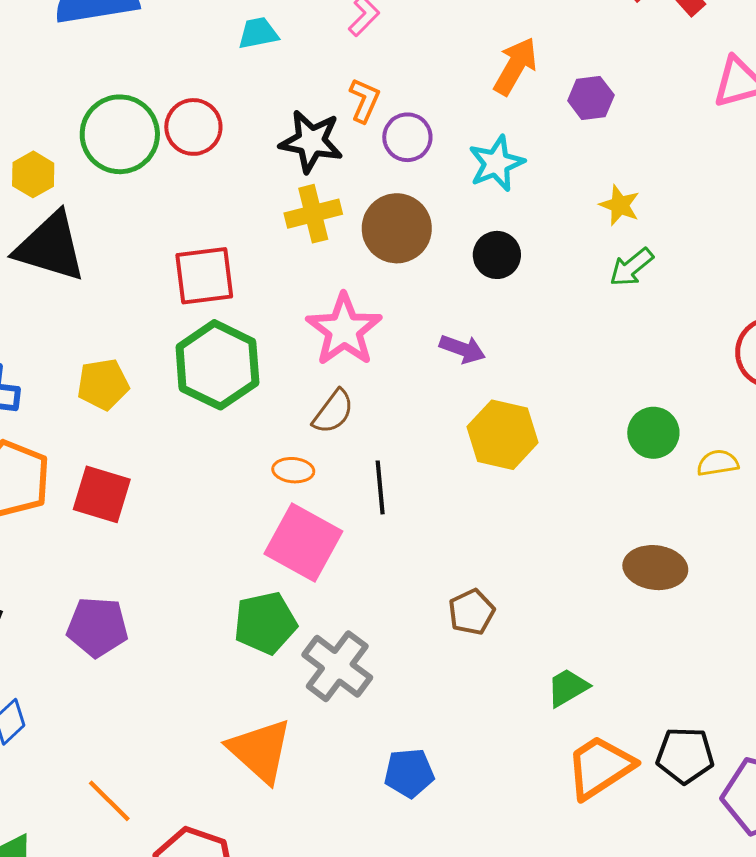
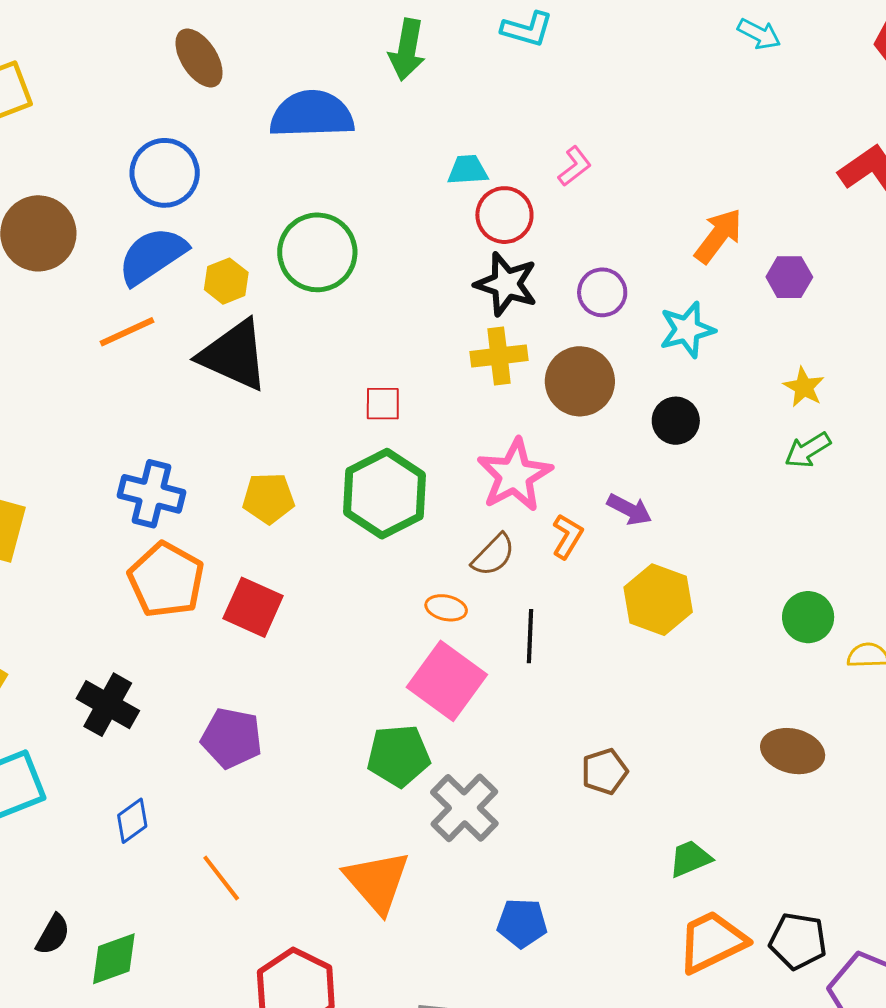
orange L-shape: (364, 100) -> (567, 536), moved
red circle: (193, 127) -> (504, 215), moved
red square: (204, 276) -> (383, 404), size x0.6
orange line: (109, 801) -> (221, 878), moved

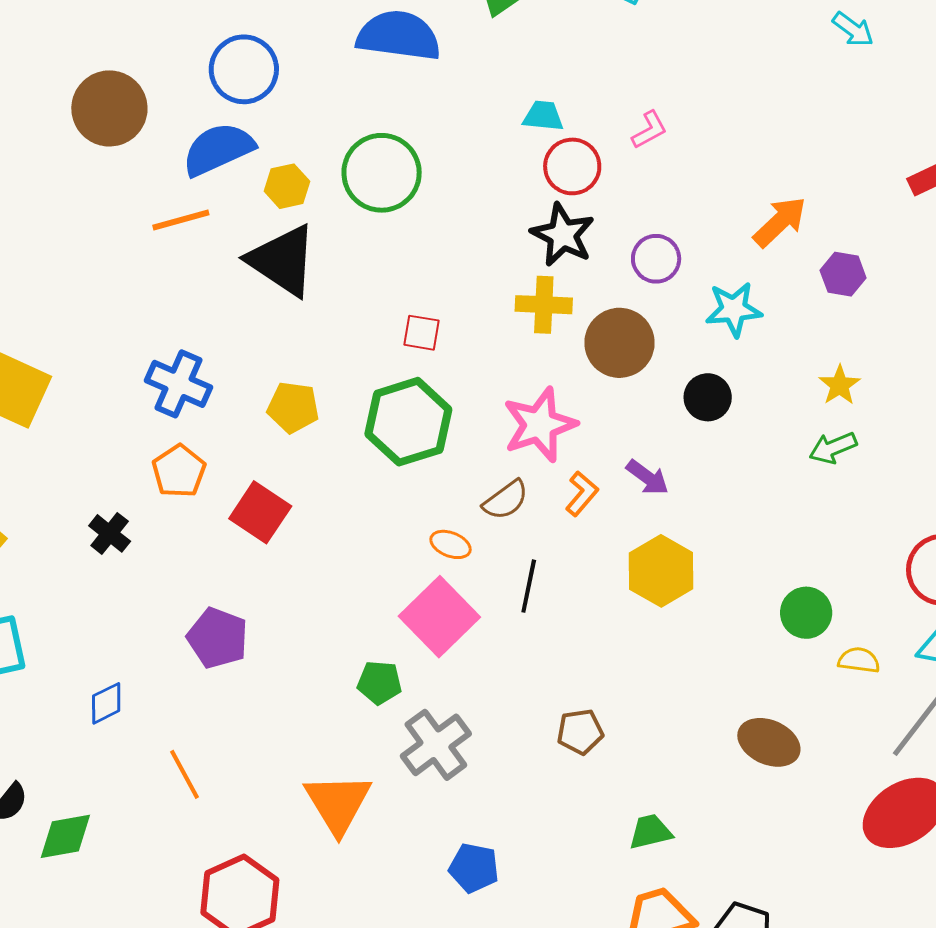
orange pentagon: (166, 580) -> (179, 471), size x0.7
black cross: (108, 705) -> (110, 533), moved, size x0.7
green pentagon: (399, 756) -> (379, 683), size x0.7

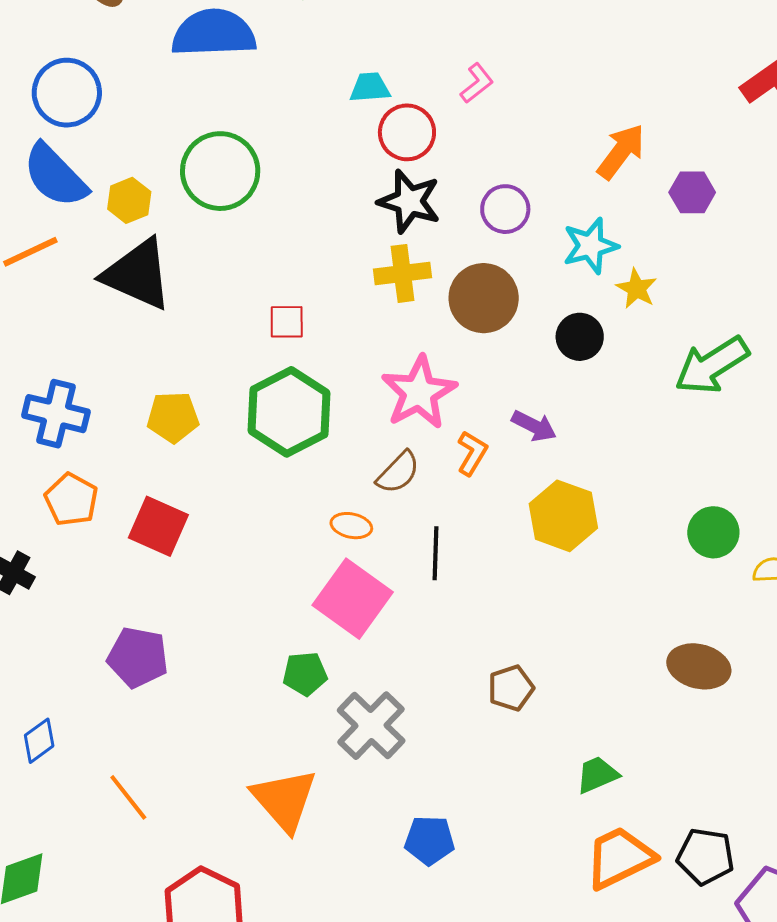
blue semicircle: (218, 149) -> (55, 176), turned -100
yellow star: (840, 385) -> (637, 289), moved
green arrow: (833, 448) -> (712, 365), size x1.6

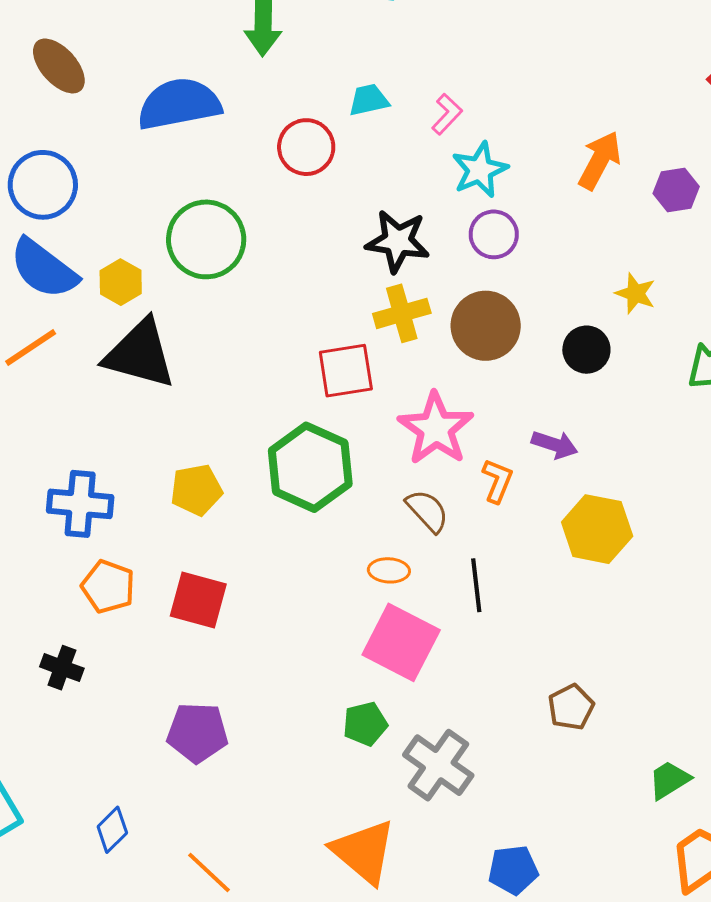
cyan trapezoid: (370, 88) -> (369, 100), moved
red circle: (407, 132) -> (306, 147), moved
cyan star: (590, 246) -> (480, 170), moved
red square: (287, 322) -> (346, 371), moved, size x1.5
brown semicircle: (398, 472) -> (427, 511), turned -78

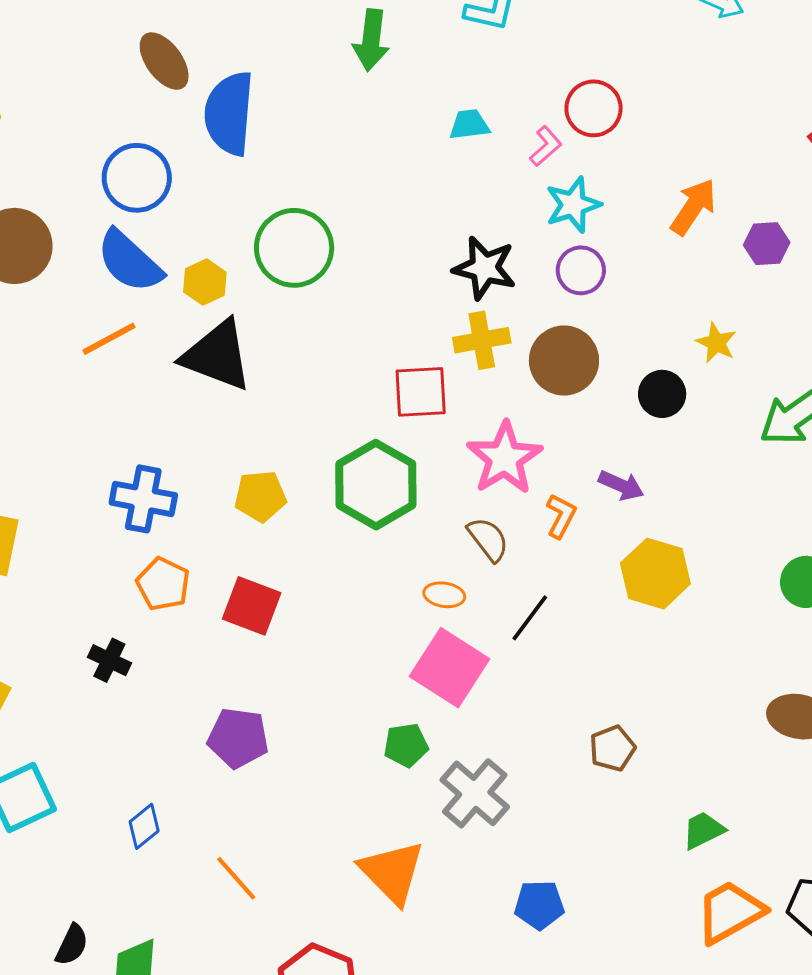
blue semicircle: (179, 104) -> (229, 113), moved, turned -80
red circle: (306, 147) -> (594, 108), moved
black line: (476, 585) -> (530, 618), turned 38

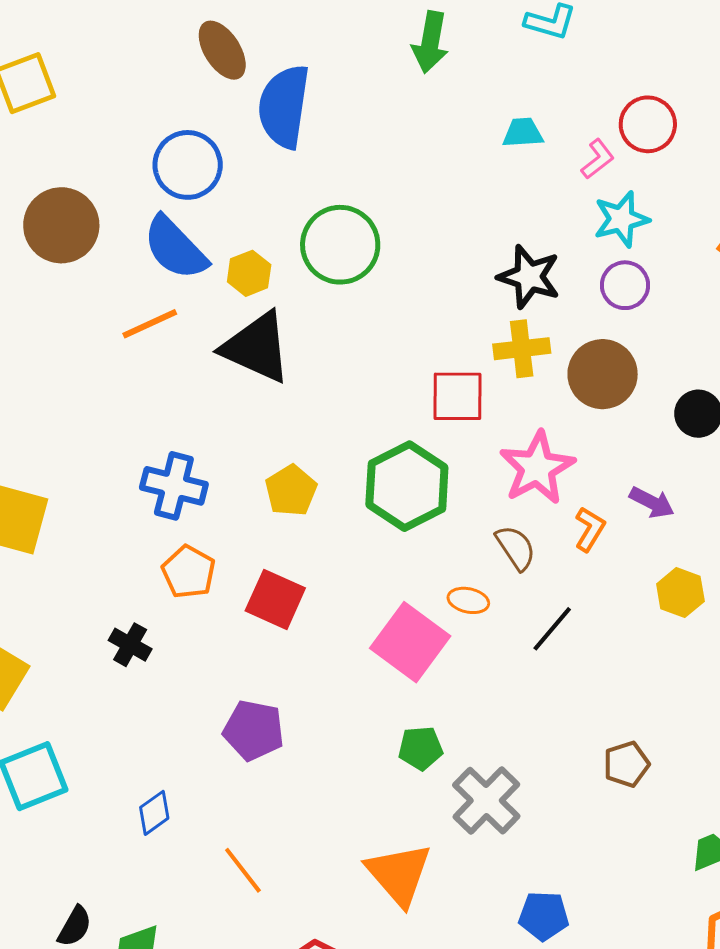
yellow pentagon: (260, 496) -> (291, 490), turned -30
yellow hexagon: (655, 574) -> (680, 593), size x0.7
pink square: (449, 668) -> (410, 642), moved

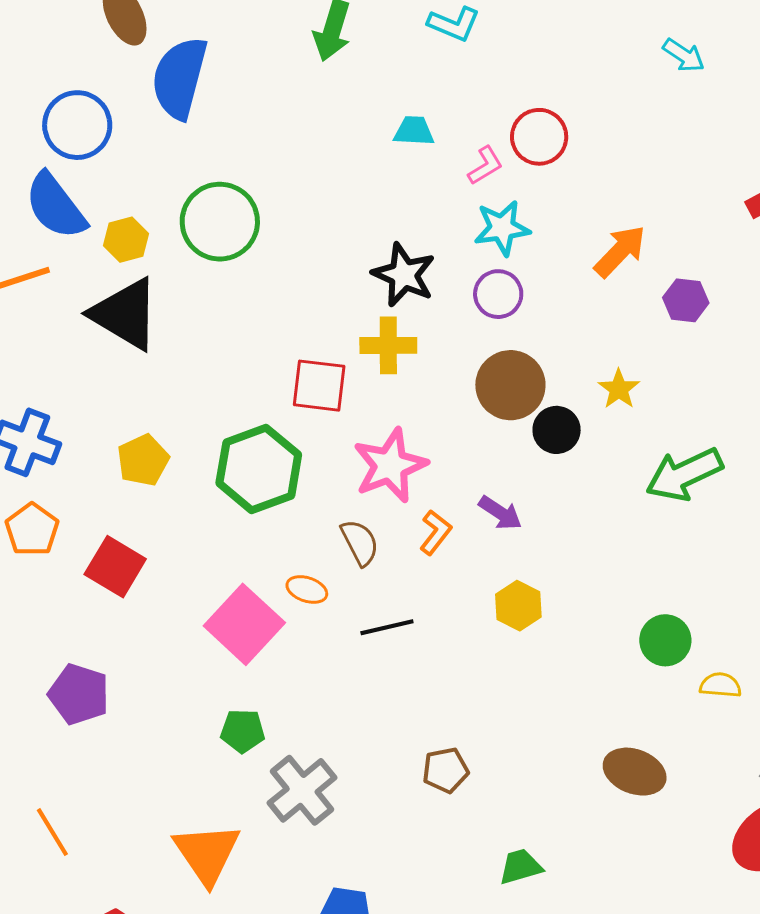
brown circle: (603, 374) -> (510, 385), moved
black line: (552, 629) -> (387, 627), turned 30

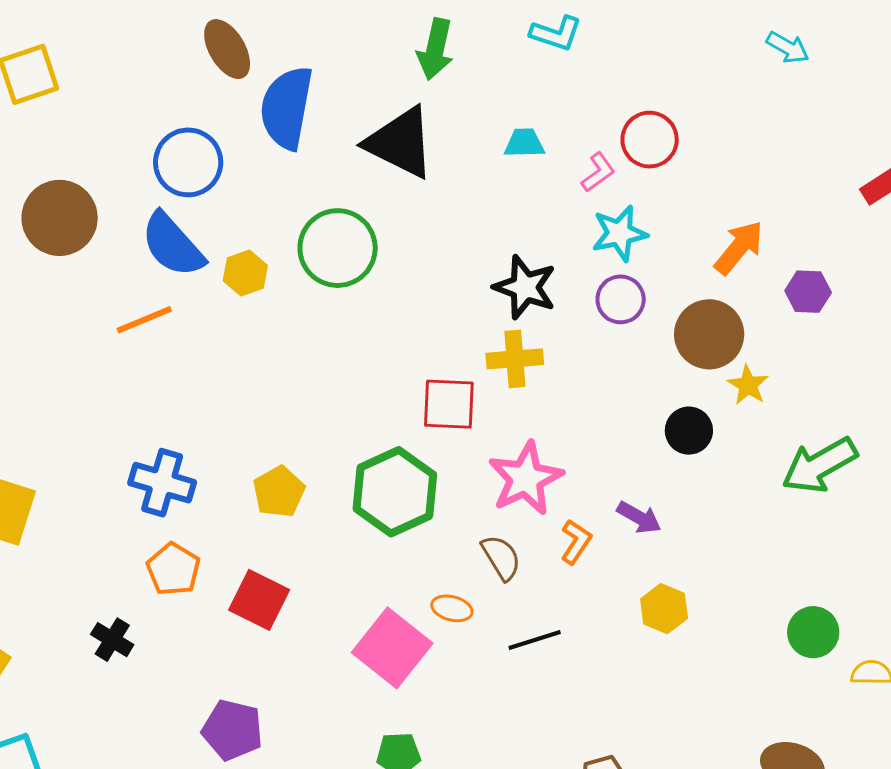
black triangle: (125, 314) -> (400, 143), moved
brown circle: (510, 385) -> (709, 334), moved

